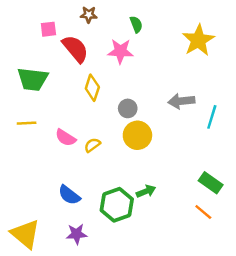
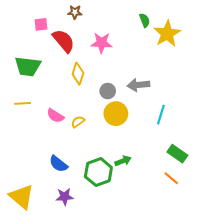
green semicircle: (136, 24) -> (145, 20), moved
gray arrow: (181, 101) -> (138, 85), moved
cyan line: (212, 117) -> (161, 115), moved

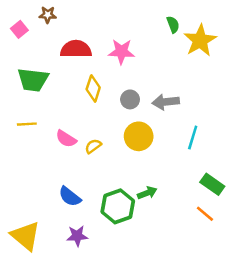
brown star: (75, 12) -> (48, 15), moved
pink square: (41, 24) -> (19, 29), moved, turned -32
red semicircle: (64, 41) -> (76, 49), turned -50
gray circle: (108, 91) -> (130, 99), moved

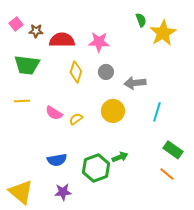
brown star: (48, 15) -> (36, 31), moved
gray circle: (130, 99) -> (106, 72), moved
blue semicircle: (70, 197) -> (57, 160), turned -48

